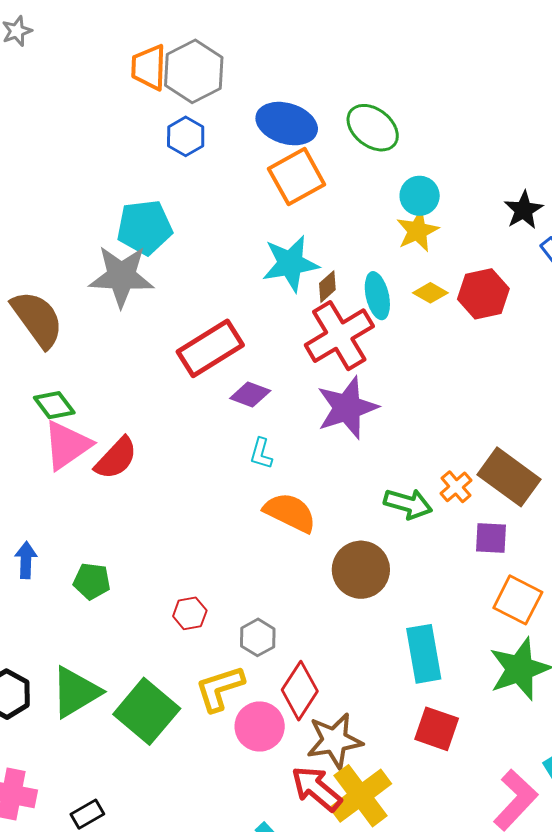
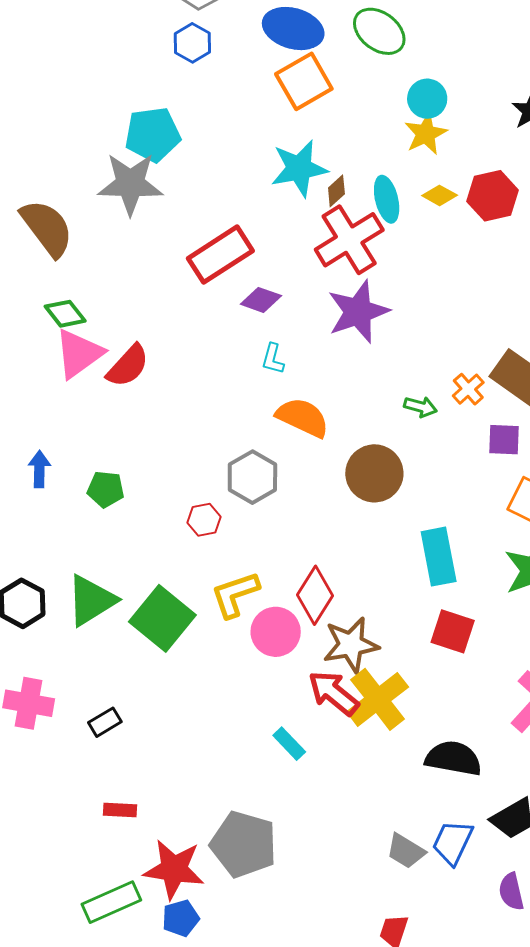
green arrow: (408, 504) -> (420, 407), size x0.7
gray hexagon: (258, 637) -> (252, 477), moved, size x1.4

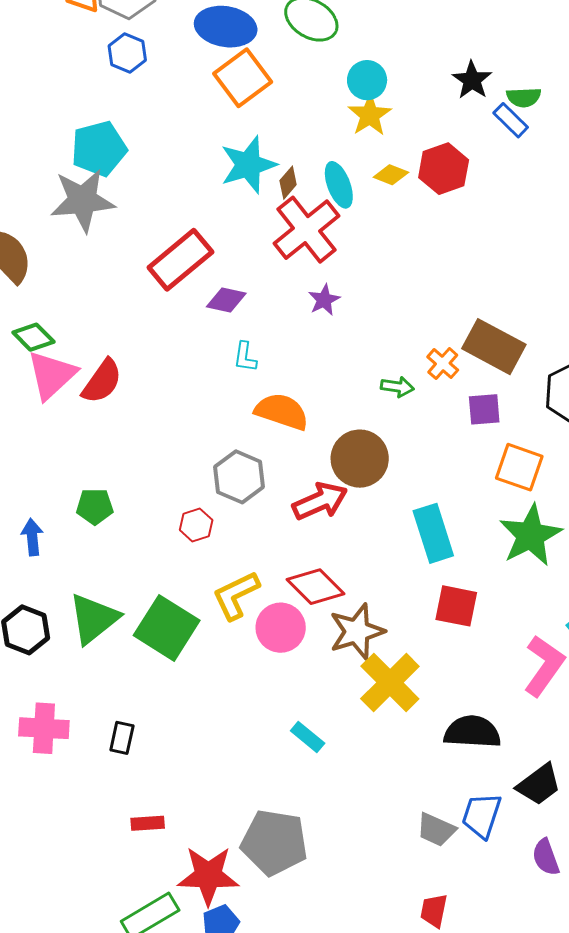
purple star: (358, 312) -> (324, 300), size x0.5
blue arrow: (39, 469) -> (32, 537), moved
red diamond: (315, 595) -> (315, 587), turned -70
red arrow: (333, 693) -> (320, 501), moved, turned 124
black rectangle: (105, 722) -> (122, 738), turned -40

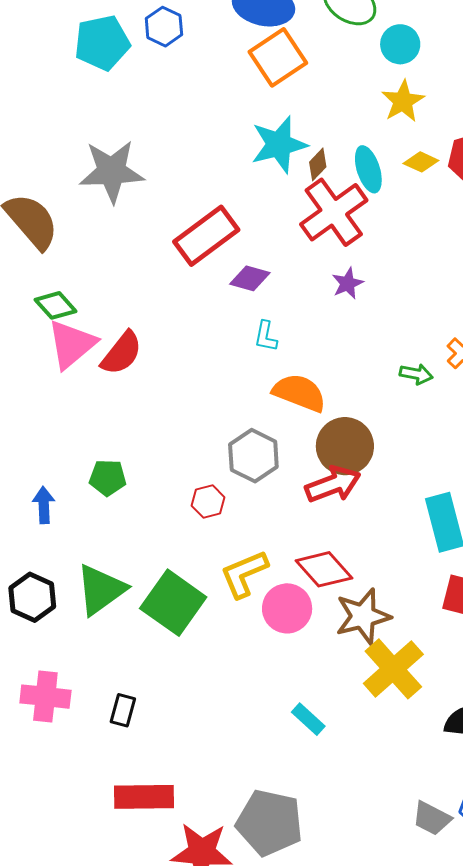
cyan circle: (367, 80) -> (400, 44), moved
cyan pentagon: (99, 149) -> (102, 43), moved
brown circle: (360, 459) -> (345, 446), moved
red rectangle: (148, 823) -> (144, 797), size x1.8

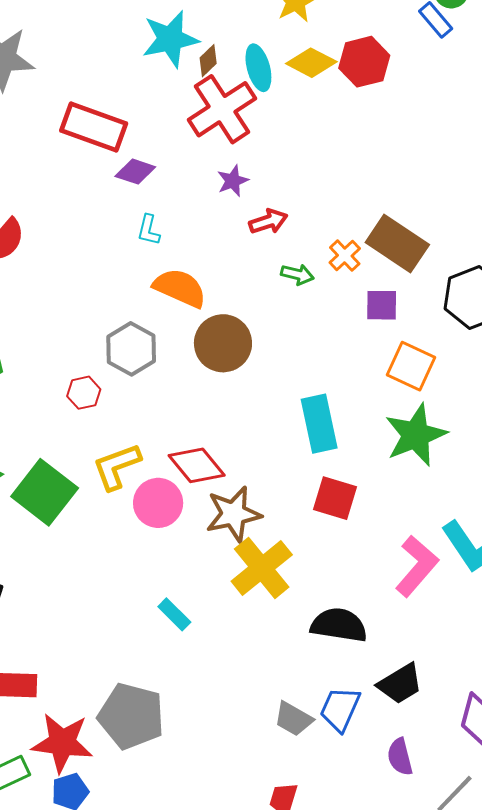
yellow diamond: (421, 162) -> (311, 63), size x1.4
red rectangle: (206, 236) -> (94, 127), turned 54
red arrow: (333, 484) -> (268, 221), moved, size x0.7

